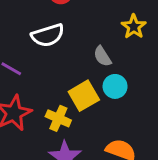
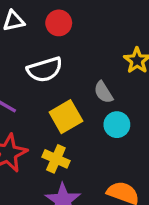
yellow square: (84, 96) -> (66, 117), moved

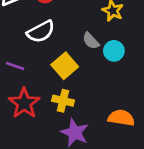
cyan circle: (117, 125) -> (114, 51), moved

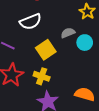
gray semicircle: (91, 41) -> (68, 33), turned 104

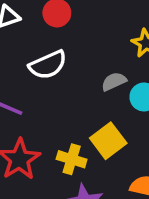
yellow square: (46, 50) -> (108, 141), moved

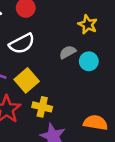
yellow square: (108, 141) -> (27, 80), moved

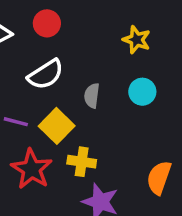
gray semicircle: (68, 52) -> (92, 96), moved, turned -49
orange semicircle: (96, 123) -> (159, 178), turned -75

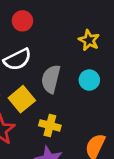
gray semicircle: (92, 96) -> (51, 79), size x1.5
yellow cross: (82, 162) -> (50, 125), moved

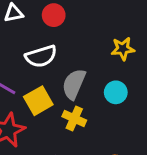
yellow star: (89, 40) -> (123, 49), turned 30
yellow cross: (50, 125) -> (74, 118), moved

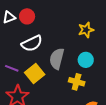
red circle: (54, 15) -> (27, 16), moved
yellow cross: (74, 118) -> (77, 82), moved

